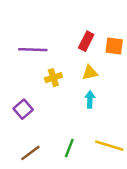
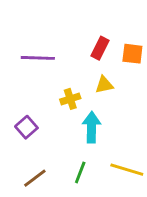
yellow cross: (53, 78) -> (70, 99), moved
cyan arrow: (90, 99) -> (91, 127), moved, size x1.5

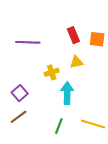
red rectangle: (100, 48) -> (73, 35), turned -49
brown line: (35, 178) -> (19, 117), moved

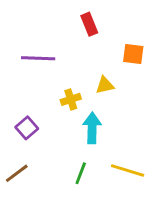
red rectangle: (73, 35) -> (89, 24), moved
brown line: (19, 117) -> (17, 173), moved

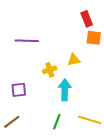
red rectangle: (89, 24) -> (87, 19), moved
purple square: (27, 128) -> (19, 90), turned 35

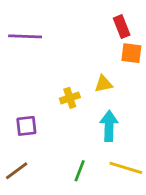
purple line: (27, 41) -> (25, 36), moved
cyan arrow: (65, 90) -> (109, 126), moved

